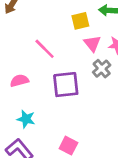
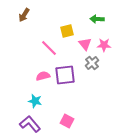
yellow square: (80, 21) -> (67, 31), moved
pink semicircle: (19, 81) -> (43, 76), moved

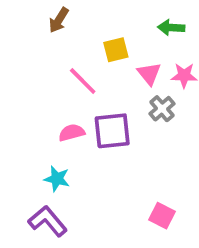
brown arrow: (24, 15) -> (59, 20), moved
pink square: (67, 121) -> (162, 216), moved

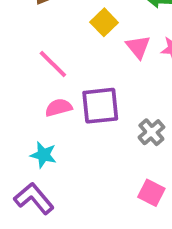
yellow square: (116, 50) -> (104, 22), turned -30
pink line: (83, 81) -> (53, 64), moved
gray cross: (162, 109) -> (151, 132), moved

